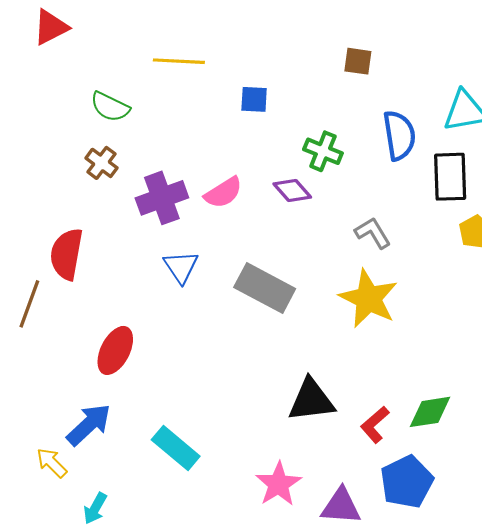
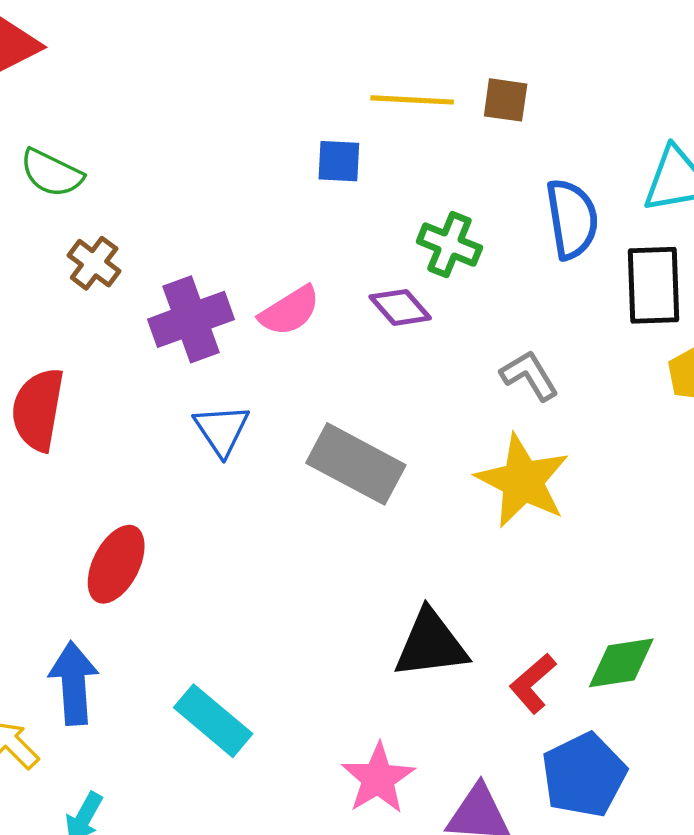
yellow line: (179, 61) -> (412, 100), moved
green semicircle: (110, 107) -> (52, 173), moved
blue arrow: (89, 425) -> (74, 683), turned -51

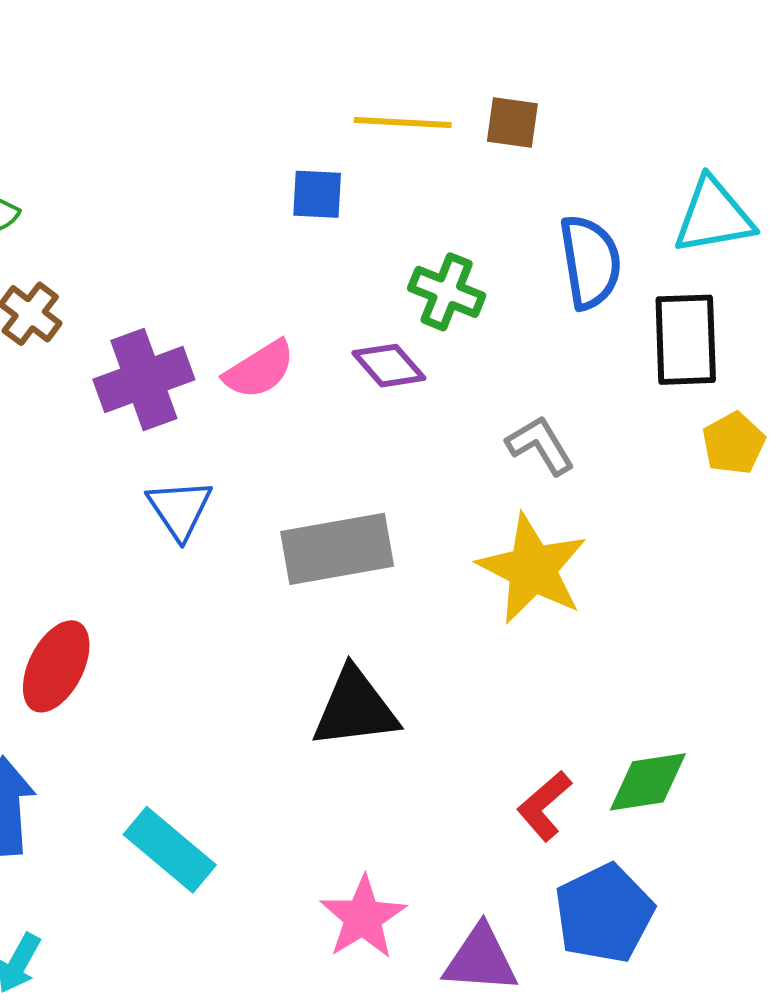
gray rectangle: (356, 464) -> (337, 549), turned -38
black triangle: (431, 644) -> (355, 708), moved

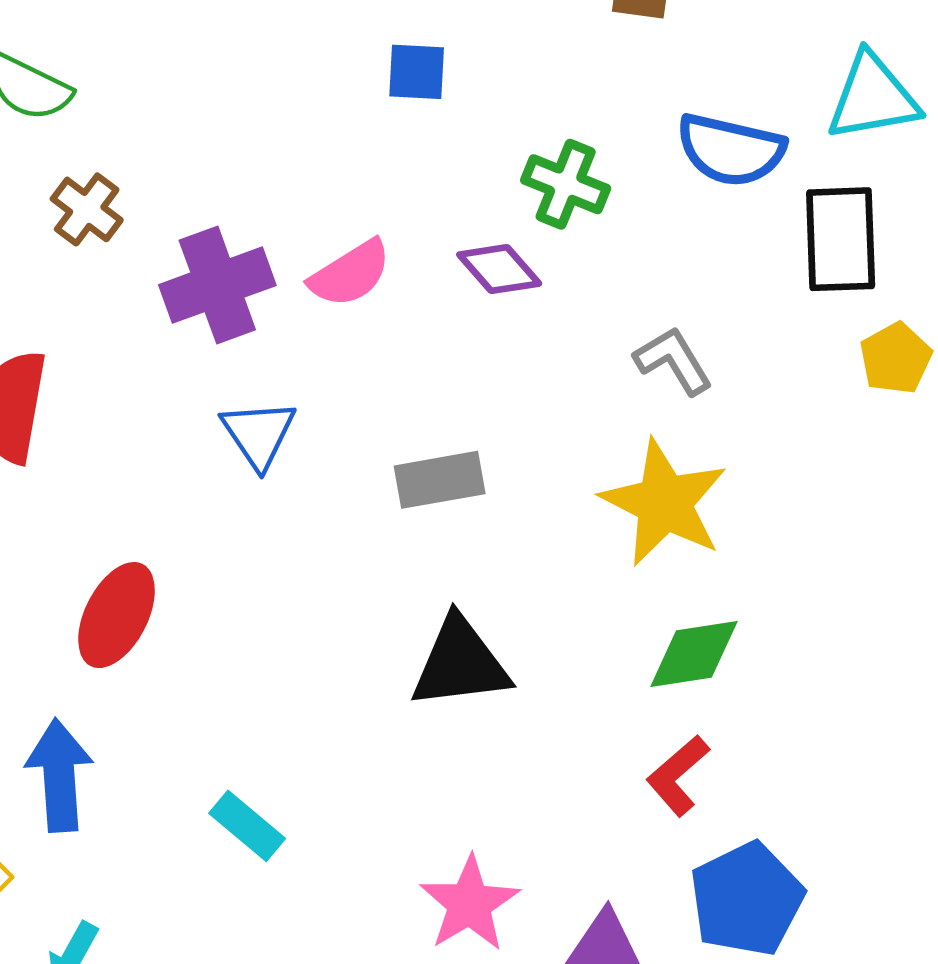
blue semicircle: (590, 262) -> (731, 150), turned 112
gray rectangle: (337, 549) -> (440, 480), size x0.7
green diamond: (648, 782) -> (694, 654), moved
cyan rectangle: (170, 850) -> (247, 826), size x0.7

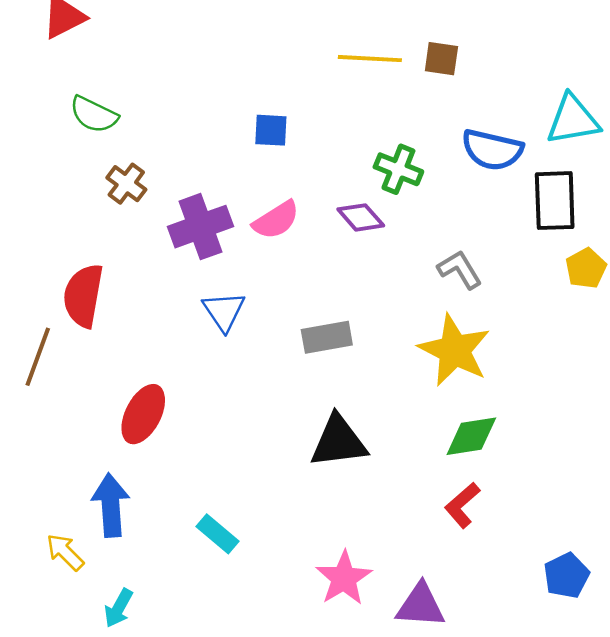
blue square: (417, 72) -> (271, 130), moved
blue pentagon: (747, 899) -> (566, 576), moved, size x0.7

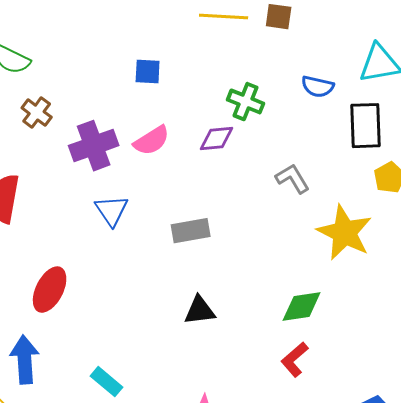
blue semicircle: (492, 150) -> (318, 87), size x0.7
purple diamond: (361, 217) -> (217, 139), turned -54
yellow star: (454, 350) -> (345, 233), moved
black triangle: (339, 441) -> (200, 311), size x0.7

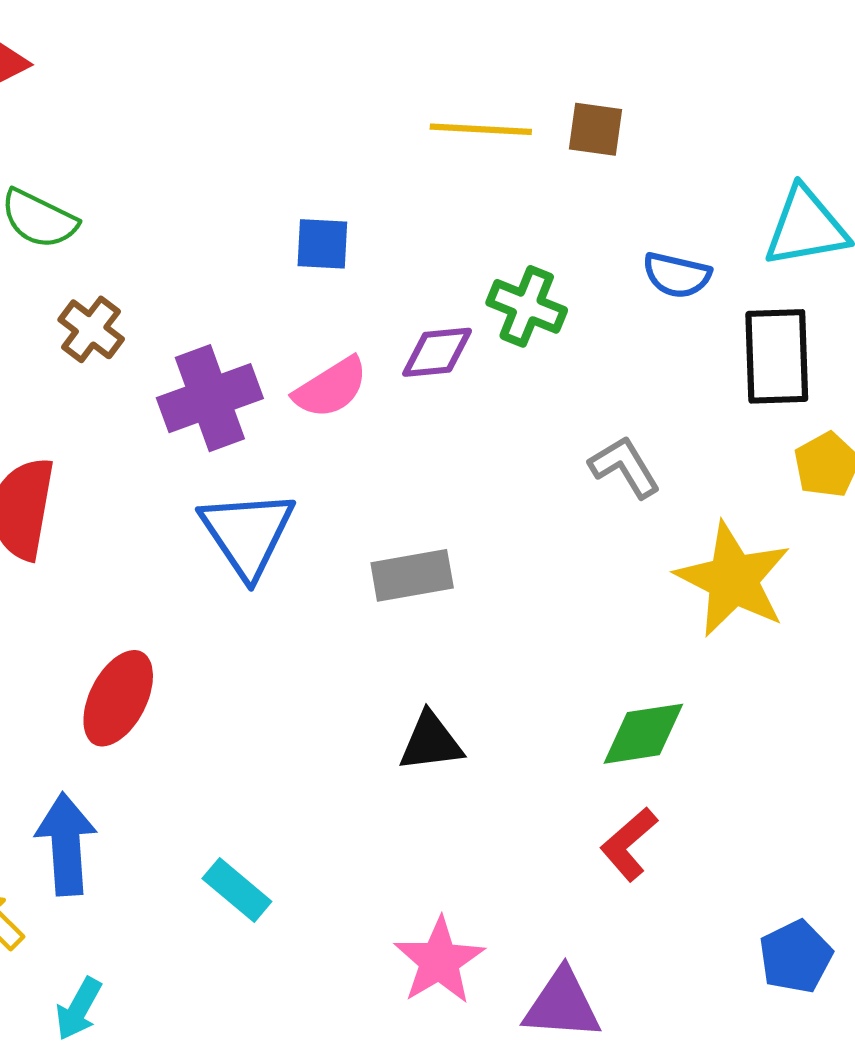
purple diamond: (217, 139) -> (437, 352), moved
blue triangle: (112, 211) -> (247, 534), size x1.4

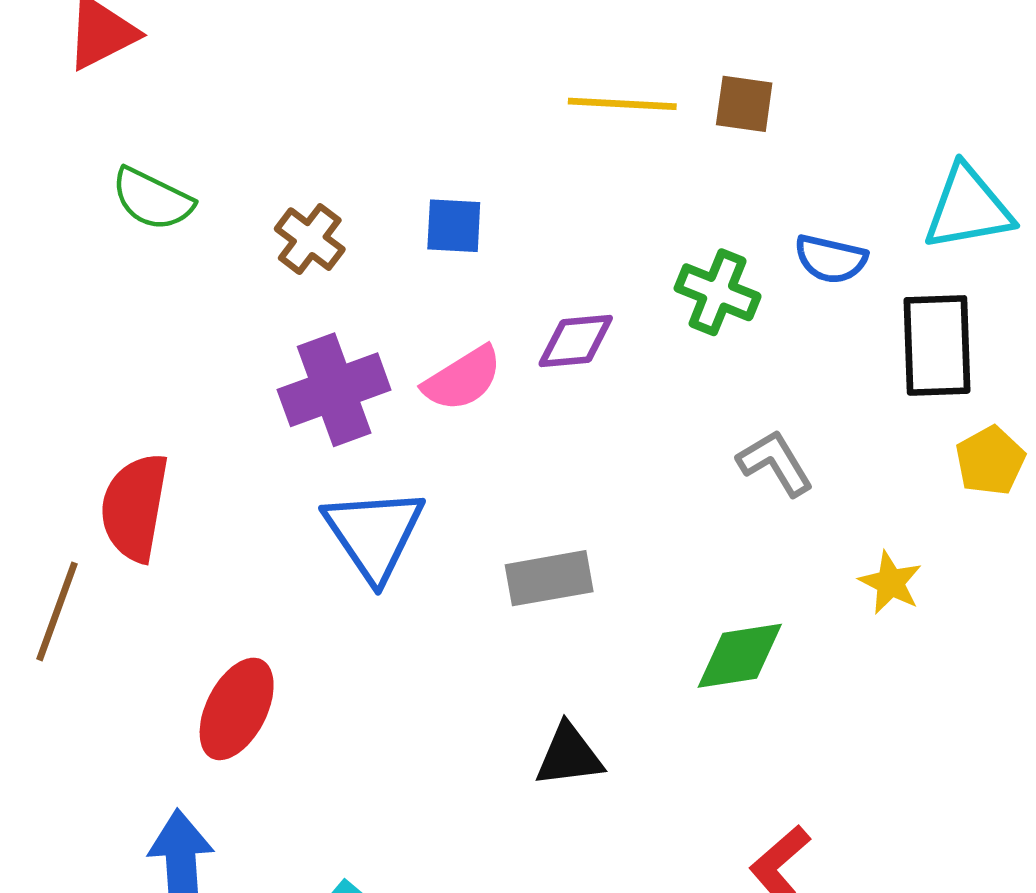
green cross: (527, 306) -> (718, 292), moved
brown cross: (91, 329) -> (310, 239), moved
yellow star: (733, 579) -> (890, 583), size x0.5
green diamond: (643, 734) -> (740, 656), moved

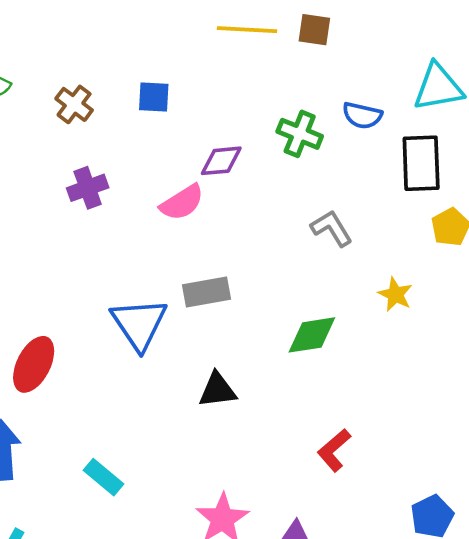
pink semicircle: (463, 379) -> (182, 202), moved
purple cross: (334, 390) -> (88, 188), size x0.7
blue triangle: (374, 534) -> (139, 324), moved

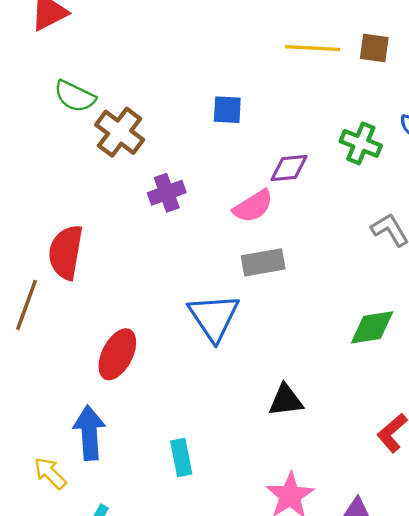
brown cross: (74, 104) -> (120, 132), moved, size x1.4
gray rectangle: (207, 292) -> (263, 262), moved
black triangle: (218, 390) -> (286, 400), moved
cyan rectangle: (104, 477) -> (181, 458), turned 39

